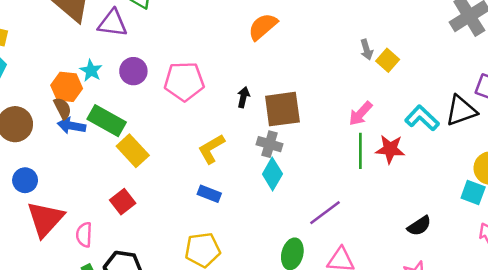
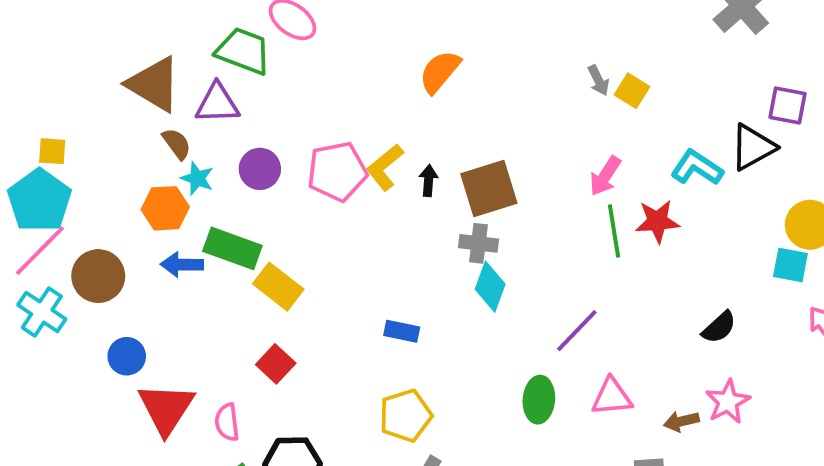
brown semicircle: (62, 108) -> (177, 144), moved
yellow L-shape: (211, 149) -> (385, 167), moved

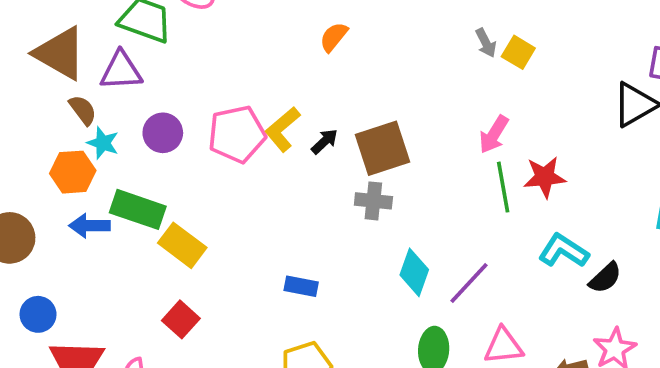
orange semicircle: (440, 72) -> (334, 37), size x0.7
cyan L-shape: (697, 168) -> (564, 251), moved
black arrow: (428, 181) -> (325, 141), turned 44
cyan diamond: (490, 287) -> (414, 272), moved

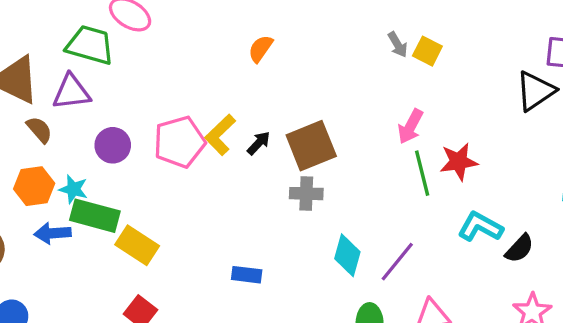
cyan star: (103, 143) -> (73, 189), moved

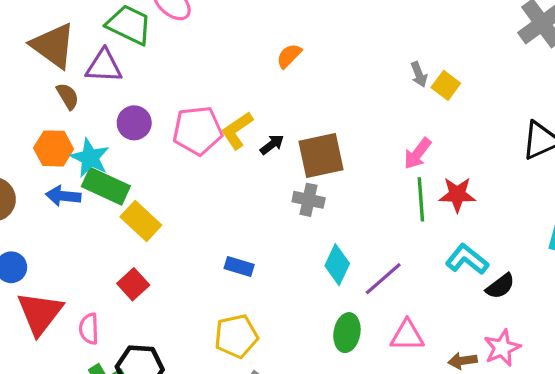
cyan star: (73, 189) -> (90, 158), size x1.4

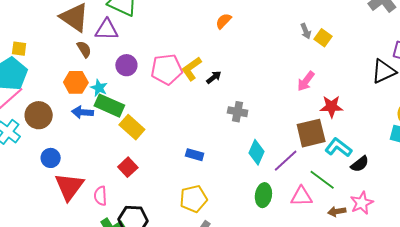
brown square: (321, 155) -> (311, 133), moved
cyan star: (90, 158) -> (99, 88), size x0.7
green line: (421, 199) -> (322, 180), moved, turned -48

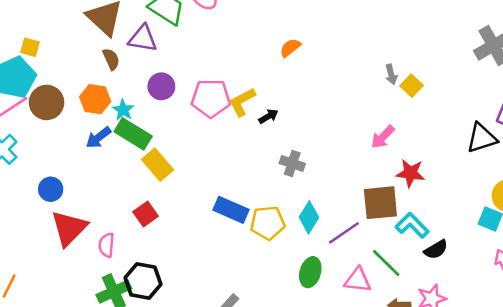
blue arrow: (83, 112) -> (98, 138), turned -50
brown circle: (39, 115) -> (47, 102), moved
blue rectangle: (195, 155) -> (231, 210), size x1.5
yellow pentagon: (194, 199) -> (268, 223), moved

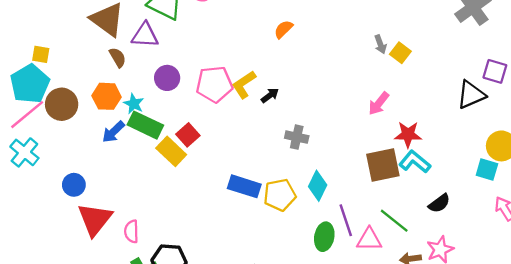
red square: (146, 214) -> (188, 135), moved
cyan L-shape: (412, 225) -> (415, 162), moved
purple line: (344, 233) -> (346, 220), moved, turned -68

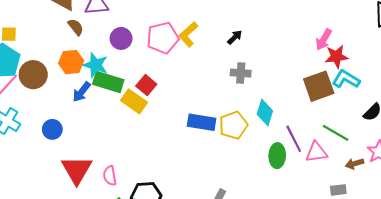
black arrow: (270, 95) -> (235, 37), moved
pink arrow: (379, 103) -> (324, 40), moved
cyan star: (134, 104) -> (96, 65), size x1.4
blue circle: (74, 185) -> (52, 129), moved

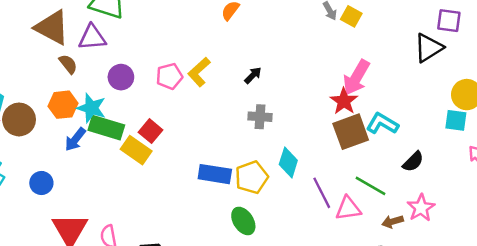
pink pentagon: (163, 38) -> (169, 76), size x0.7
pink arrow: (324, 40) -> (356, 78), size x1.4
red star: (337, 57) -> (344, 101), moved, turned -30
green ellipse: (277, 156) -> (243, 221), moved, turned -35

